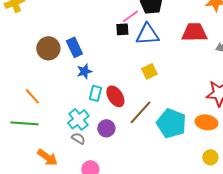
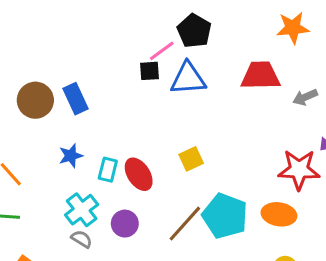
blue star: (84, 71) -> (71, 156), moved
yellow square: (149, 71) -> (191, 159), moved
brown line: (140, 112) -> (185, 224), moved

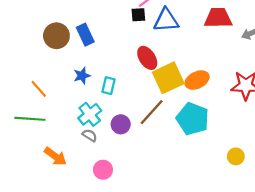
yellow square: (191, 159) -> (168, 78), size x1.8
red ellipse: (139, 174) -> (147, 58), moved
orange ellipse: (279, 214) -> (197, 80), moved, turned -35
brown line: (185, 224) -> (152, 112), moved

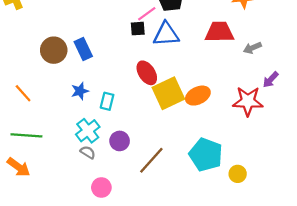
orange line: (39, 89) -> (23, 93), moved
brown line: (152, 112) -> (151, 160), moved
cyan pentagon: (193, 119) -> (206, 155), moved
orange arrow: (55, 156) -> (19, 167), moved

